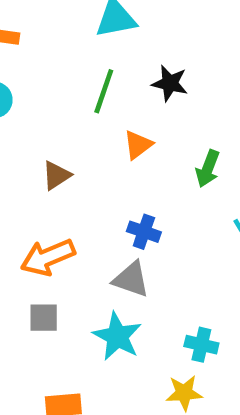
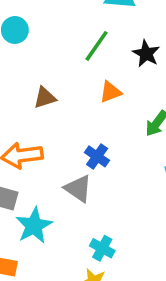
cyan star: (117, 336) -> (34, 226), moved
cyan cross: (201, 345) -> (102, 248), moved

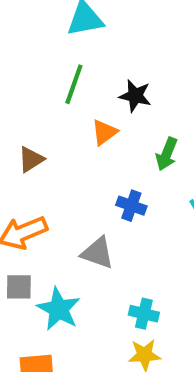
black star: (146, 54) -> (135, 96), moved
blue cross: (97, 156) -> (131, 206), moved

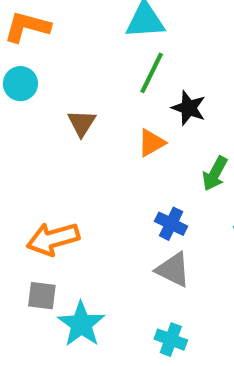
green line: (74, 84) -> (152, 73), moved
brown triangle: (31, 159) -> (82, 123), moved, turned -32
gray triangle: (98, 253) -> (173, 270), moved

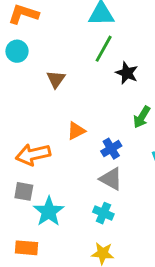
orange triangle: (151, 143) -> (76, 131), moved
blue cross: (171, 224) -> (111, 149), turned 30
cyan cross: (171, 340) -> (103, 213), moved

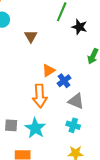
blue cross: (111, 149) -> (64, 81), moved
orange arrow: (33, 154) -> (40, 96), moved, turned -75
gray square: (24, 191) -> (11, 125), moved

